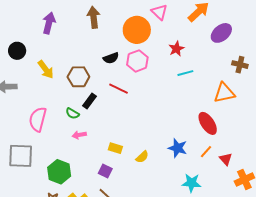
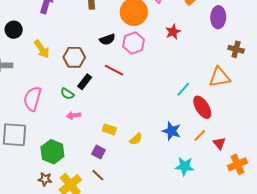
purple ellipse: (221, 33) -> (218, 17), turned -50
cyan line: (185, 73) -> (183, 89), moved, turned -35

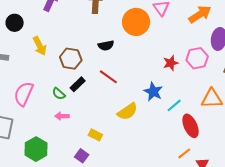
red star: (173, 32) -> (171, 63), moved
pink hexagon: (134, 43) -> (197, 58), moved
blue star: (172, 131) -> (153, 92), moved
yellow semicircle: (136, 139) -> (127, 112), moved, size x1.5

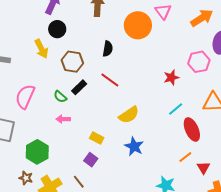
black circle: (15, 23) -> (57, 29), moved
black semicircle: (106, 45) -> (108, 49), turned -70
red star: (171, 63) -> (171, 77), moved
blue star: (153, 92) -> (134, 146), moved
purple square: (82, 156) -> (91, 160), moved

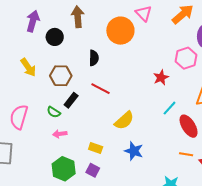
black circle: (57, 29) -> (55, 37), moved
green hexagon: (37, 152) -> (64, 169), moved
orange line: (185, 157) -> (186, 154), turned 56

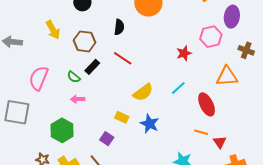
cyan line: (170, 108) -> (178, 88), moved
yellow rectangle: (96, 148) -> (122, 117), moved
green hexagon: (64, 169) -> (62, 130), moved

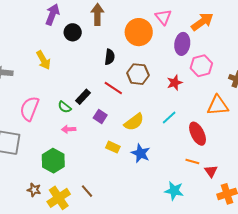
purple ellipse: (232, 17) -> (182, 44), moved
brown hexagon: (84, 41) -> (138, 74), moved
purple square: (107, 139) -> (100, 117), moved

